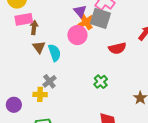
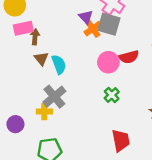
pink circle: (77, 35) -> (108, 62), moved
gray cross: (49, 81) -> (54, 97), size x1.5

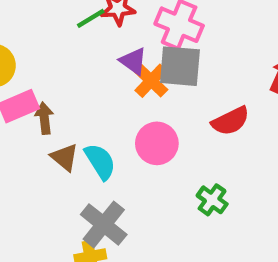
pink circle: (108, 62) -> (157, 143), moved

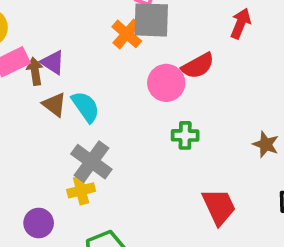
purple triangle: (133, 61) -> (53, 62), moved
pink circle: (157, 143) -> (166, 83), moved
green cross: (212, 200) -> (185, 135), turned -32

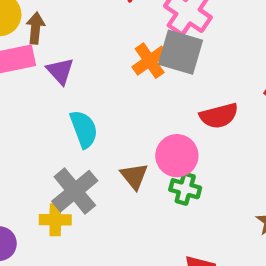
brown arrow: (35, 71) -> (35, 28), moved
pink circle: (166, 83) -> (177, 156), moved
brown triangle: (54, 105) -> (134, 176), moved

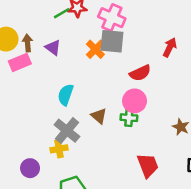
purple triangle: (60, 71) -> (53, 48), moved
cyan semicircle: (84, 129) -> (66, 95), turned -130
pink circle: (177, 156) -> (135, 101), moved

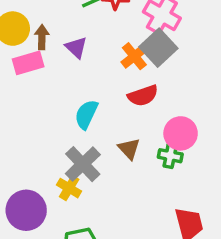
gray square: (112, 41) -> (158, 48), turned 35
red semicircle: (140, 73) -> (143, 96), moved
yellow cross: (59, 149) -> (69, 188), turned 35
purple circle: (30, 168) -> (26, 210), size x1.5

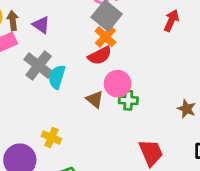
orange cross: (134, 56) -> (105, 37), moved
pink circle: (181, 133) -> (118, 84), moved
gray cross: (83, 164) -> (39, 66), moved

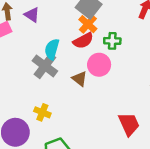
gray cross: (39, 66) -> (45, 66), moved
cyan semicircle: (57, 77) -> (52, 49), moved
green cross: (128, 100) -> (112, 41), moved

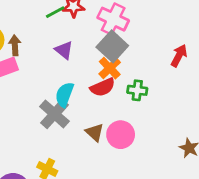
purple triangle: (32, 15) -> (64, 50), moved
pink circle: (99, 65) -> (121, 135), moved

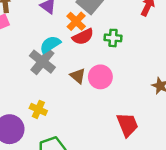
orange cross: (110, 68) -> (76, 21), moved
cyan semicircle: (64, 95) -> (50, 44), turned 40

